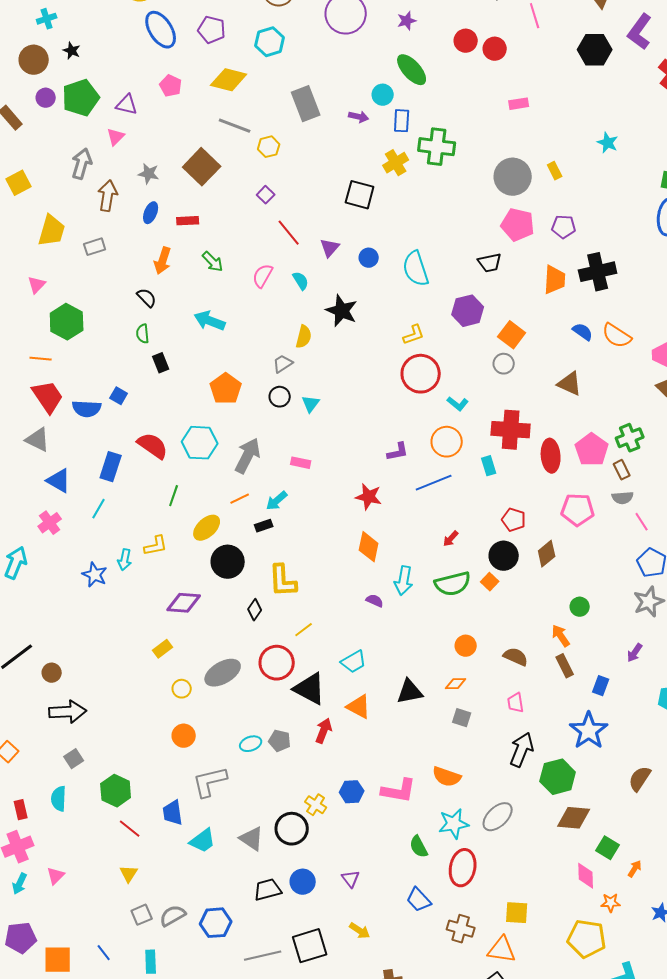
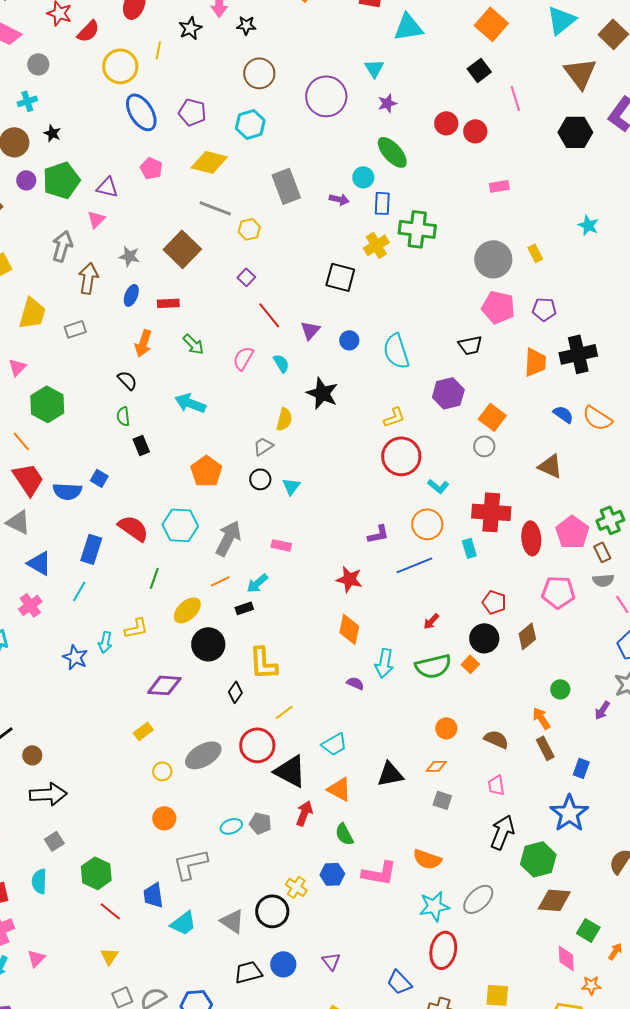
orange line: (41, 359) -> (21, 441), turned 45
purple arrow: (635, 653) -> (602, 710), moved
green semicircle: (419, 847) -> (344, 834), moved

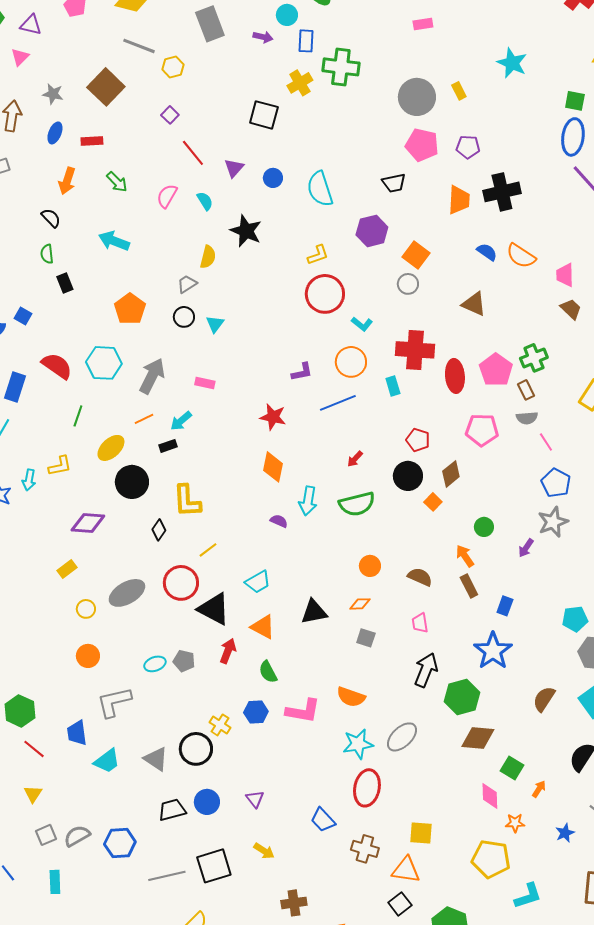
cyan star: (588, 225) -> (512, 63), size x1.4
orange square: (470, 664) -> (433, 502), moved

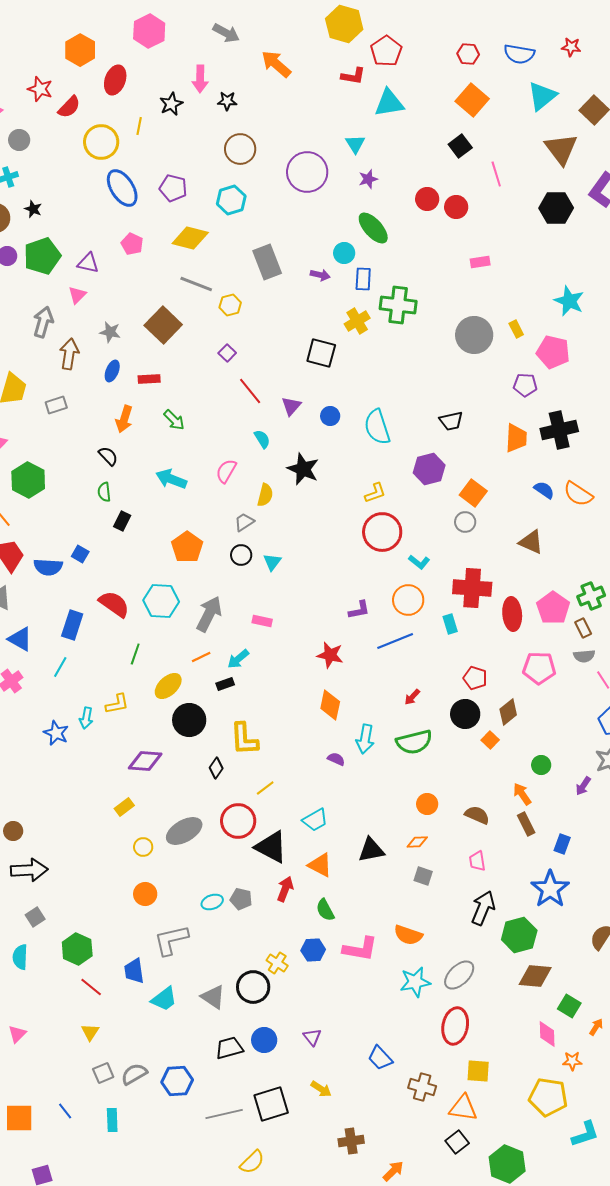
pink pentagon: (422, 145) -> (553, 352), moved
pink semicircle: (167, 196) -> (226, 471), moved
black rectangle: (65, 283) -> (122, 521), turned 48
red ellipse: (367, 788) -> (455, 1026), moved

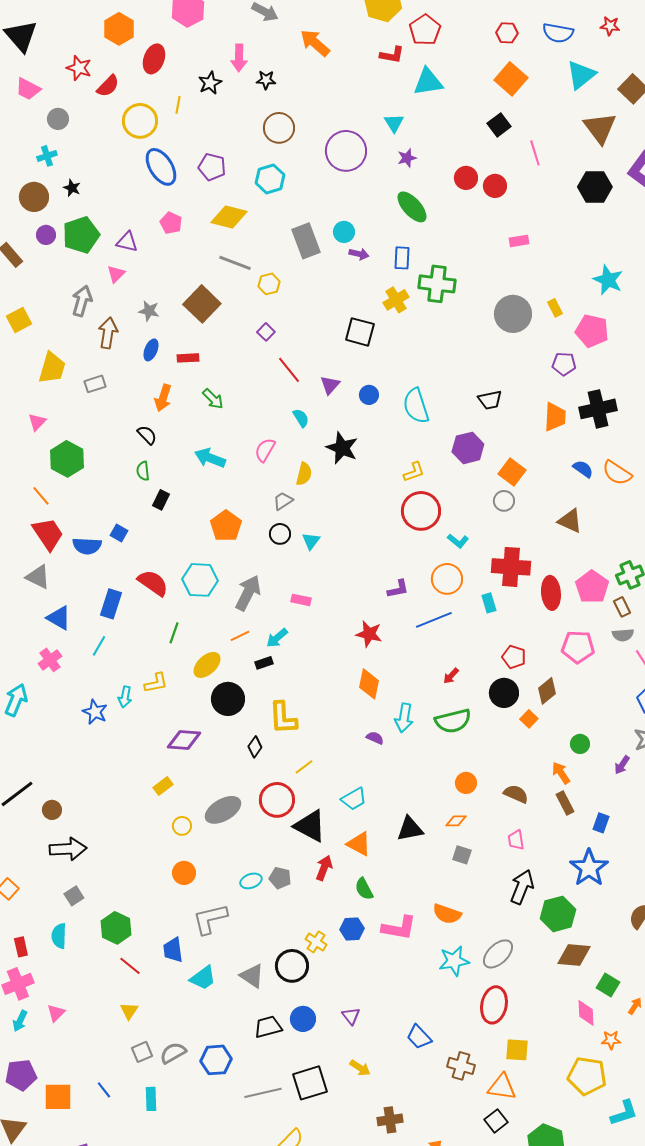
cyan circle: (344, 253) -> (344, 232), moved

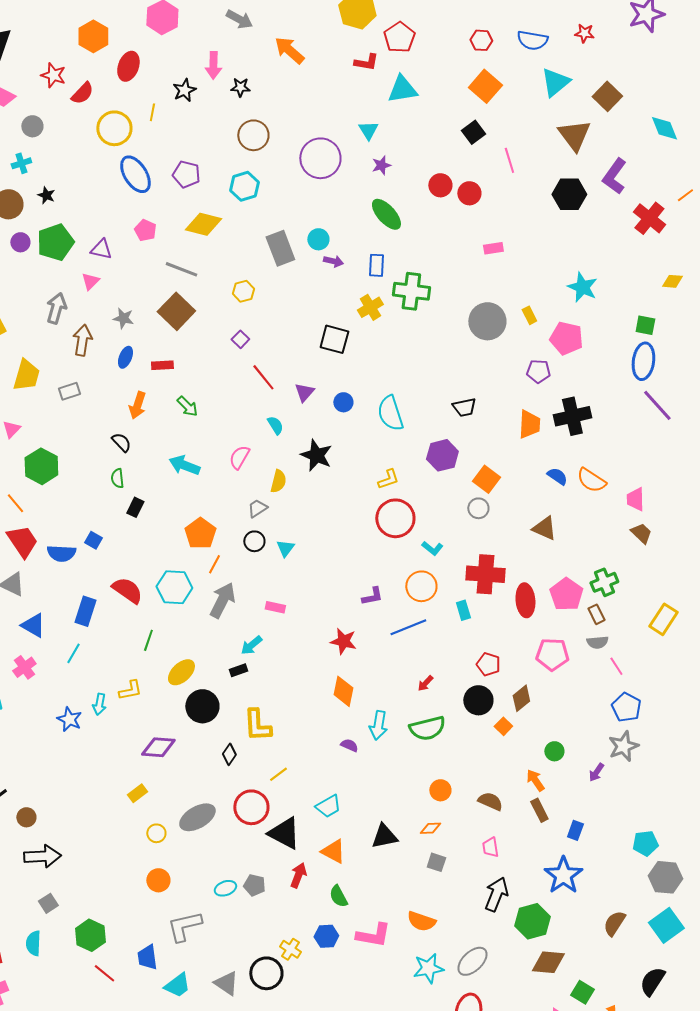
gray line: (235, 263) -> (181, 269), moved
orange line: (240, 636) -> (214, 564), moved, turned -36

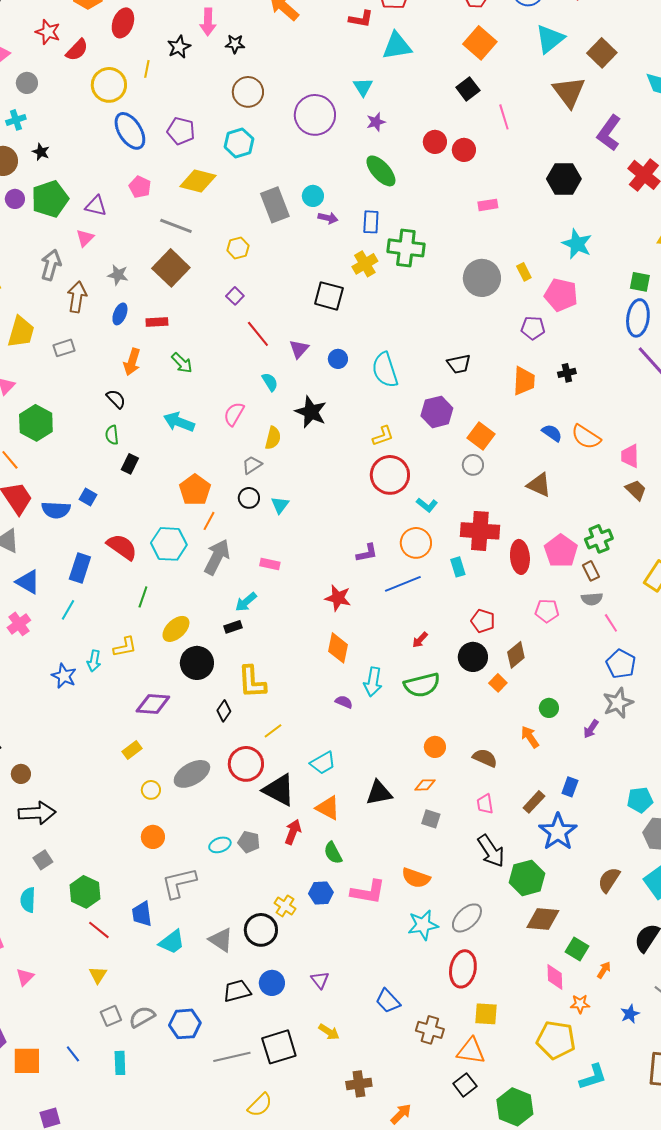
black hexagon: (569, 194) -> (564, 179), moved
black cross: (572, 416) -> (567, 373), size x0.5
pink pentagon: (552, 654) -> (547, 611), size x0.7
brown rectangle: (539, 810) -> (534, 802), moved, turned 70
black arrow: (496, 894) -> (491, 851), turned 124

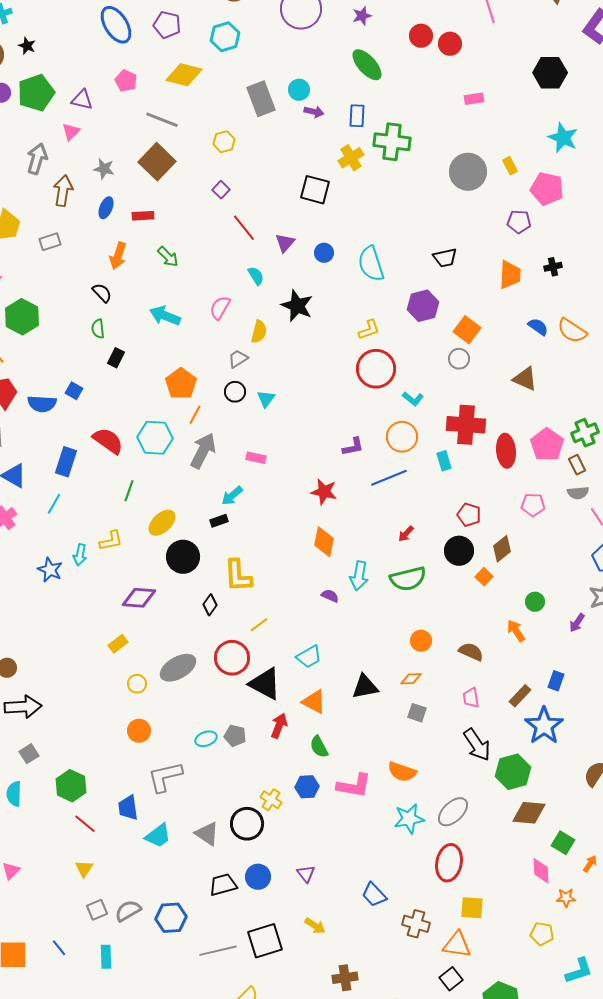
yellow pentagon: (556, 1040) -> (542, 934), size x0.6

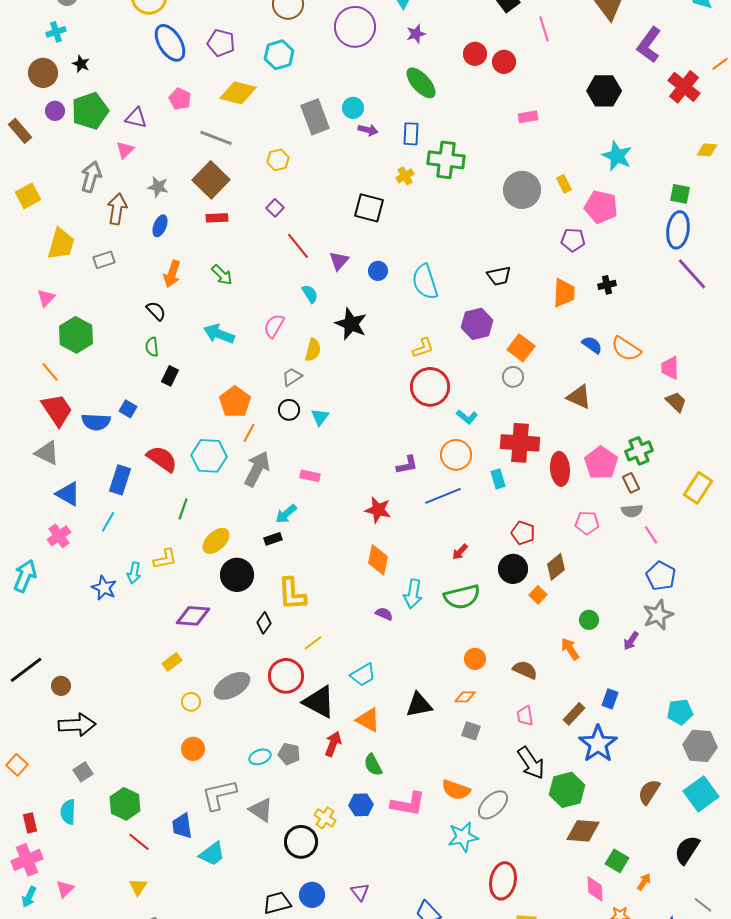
yellow cross: (351, 158) -> (405, 176), size x0.7
red rectangle: (143, 216) -> (217, 218), moved
gray ellipse: (453, 812) -> (493, 805), moved
gray triangle: (207, 834) -> (261, 810), moved

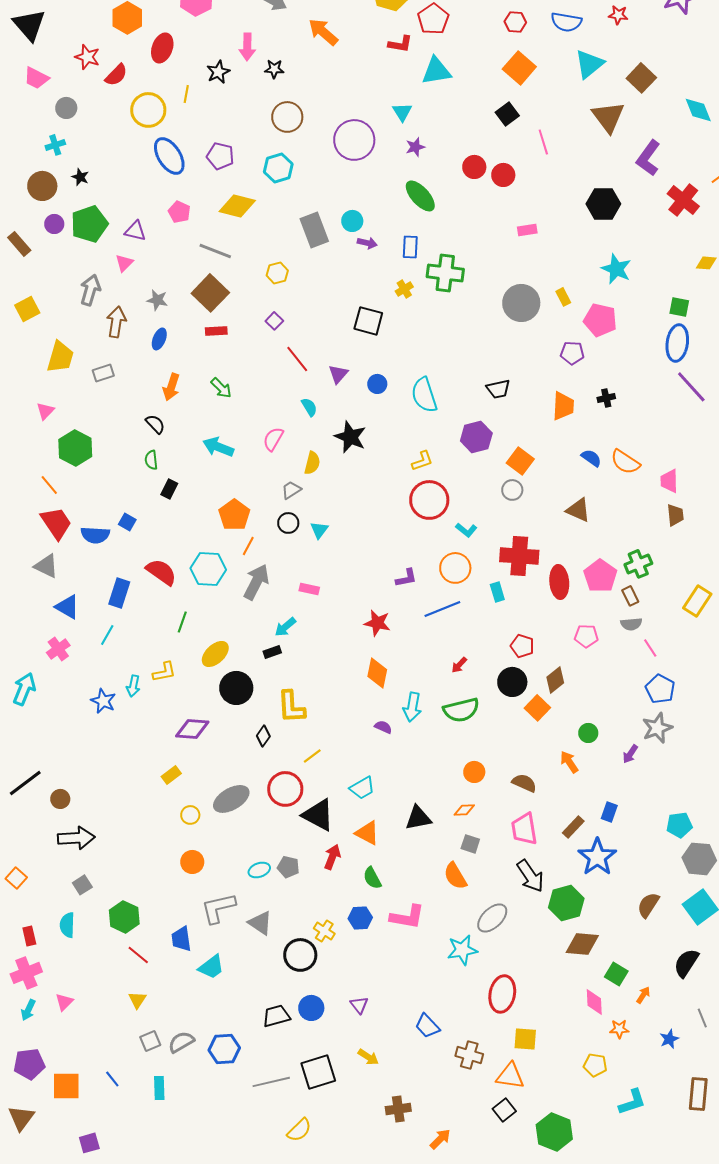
brown trapezoid: (676, 402) -> (675, 515), turned 40
orange square: (538, 595) -> (537, 708), size x1.4
pink trapezoid: (525, 716) -> (524, 829), size x1.6
orange semicircle: (456, 790) -> (455, 876), moved, turned 40
gray line: (703, 905) -> (702, 1018), turned 30

